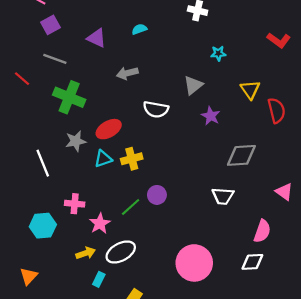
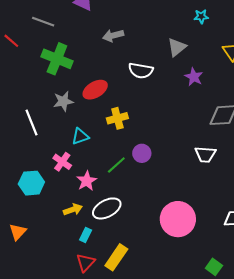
cyan triangle: (103, 159) -> (80, 136), moved
pink cross: (75, 204) -> (62, 162), turned 30

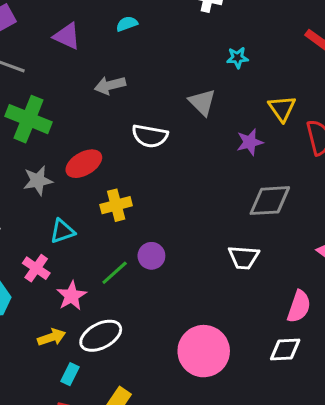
gray triangle: (177, 47) -> (202, 102), turned -36
purple star: (194, 77) -> (250, 142), moved, turned 30

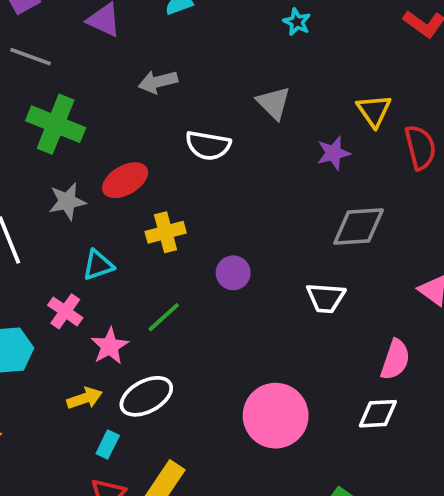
cyan star: (237, 58) -> (297, 22), moved, turned 30
purple circle: (151, 256) -> (233, 273), moved

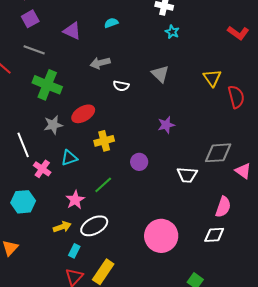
white semicircle: (208, 145) -> (121, 86), moved, size x0.7
purple star: (333, 153) -> (166, 125), moved
gray diamond: (359, 226) -> (218, 153), moved
pink cross: (65, 311) -> (42, 169), moved

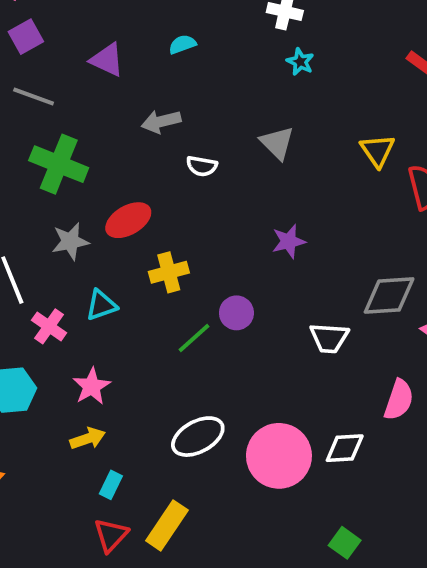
green line: (103, 185) -> (194, 338), moved
pink star: (75, 200) -> (92, 386), moved
white ellipse: (94, 226) -> (198, 437), moved
white diamond: (214, 235) -> (345, 448), moved

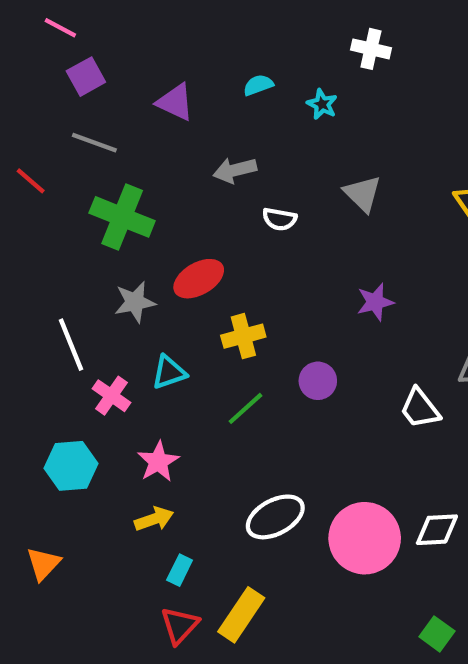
cyan star: (300, 62) -> (322, 104), moved
green line: (194, 338) -> (245, 408), moved
white trapezoid: (329, 338) -> (420, 408), turned 48

